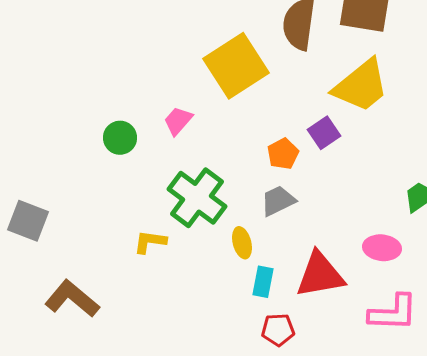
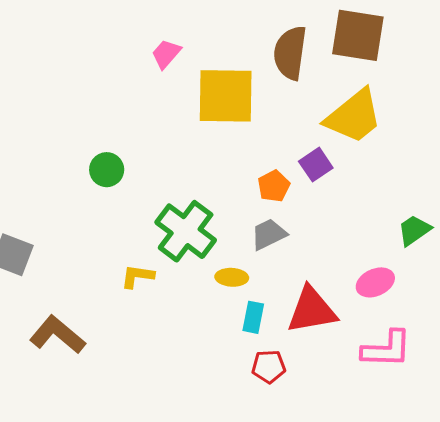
yellow square: (236, 66) -> (226, 96), turned 34
pink trapezoid: (178, 121) -> (166, 54), moved
yellow ellipse: (242, 243) -> (232, 277), turned -72
pink ellipse: (382, 248) -> (375, 282), turned -30

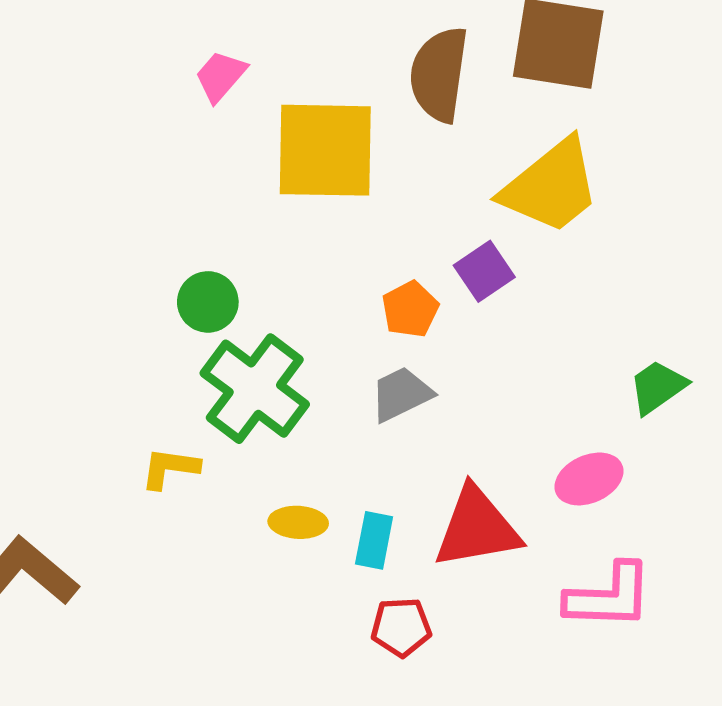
green circle: (107, 170) -> (208, 302), moved
yellow ellipse: (232, 277) -> (298, 522), moved

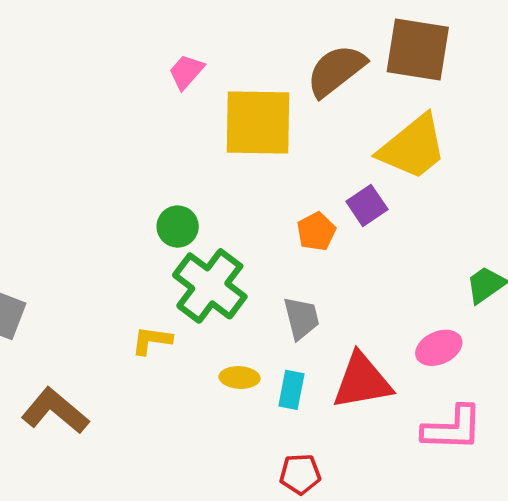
brown semicircle: (439, 74) -> (336, 71), turned 44
gray trapezoid: (401, 394) -> (301, 318), moved, turned 102
red pentagon: (401, 627) -> (300, 474), moved

